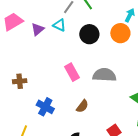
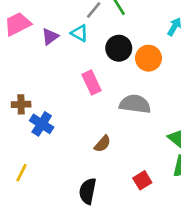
orange circle: (120, 33) -> (148, 58), moved
pink rectangle: (72, 72) -> (92, 82), moved
blue cross: (45, 107) -> (42, 124), moved

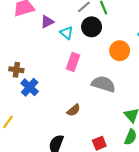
cyan triangle: (79, 33) -> (67, 33), moved
black circle: (119, 48) -> (92, 27), moved
pink rectangle: (92, 82) -> (73, 62), turned 36

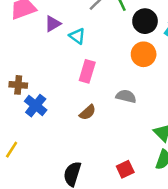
black circle: (92, 27) -> (145, 21), moved
gray semicircle: (103, 84) -> (126, 96), size x0.7
brown semicircle: (74, 110) -> (88, 112), moved

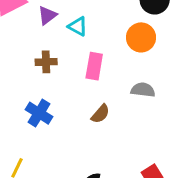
orange circle: (144, 54) -> (141, 37), moved
brown cross: (18, 85) -> (46, 62), moved

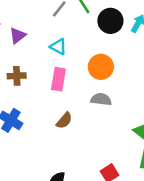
cyan triangle: (78, 26) -> (58, 47), moved
orange circle: (141, 37) -> (101, 67), moved

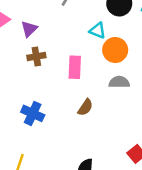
cyan triangle: (58, 47) -> (98, 31), moved
brown cross: (17, 76) -> (36, 57), moved

